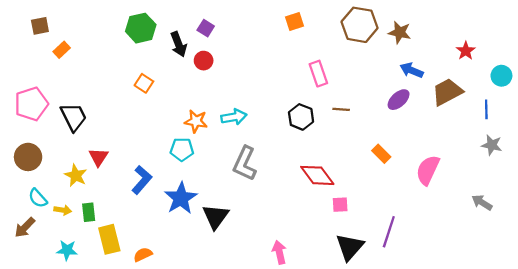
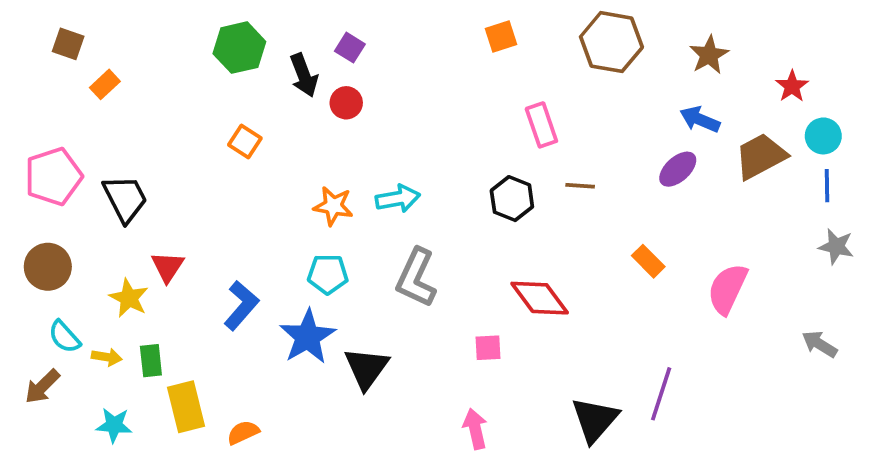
brown square: (40, 26) -> (68, 44), turned 30
brown star: (400, 32) -> (709, 55), moved, turned 30
cyan circle: (501, 76) -> (823, 136), moved
cyan pentagon: (182, 149) -> (328, 274), moved
pink square: (340, 205) -> (488, 348), moved

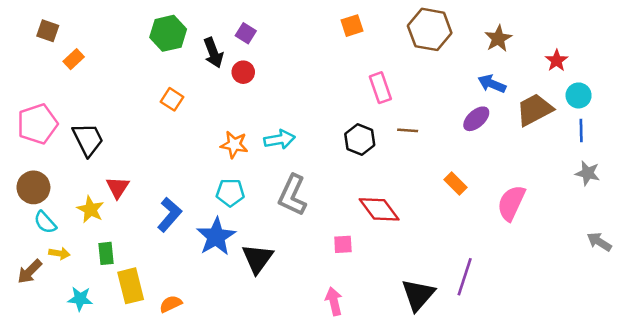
cyan semicircle: (64, 337) -> (45, 222), moved
gray arrow: (820, 344) -> (599, 242), moved
yellow arrow: (107, 357) -> (59, 253), moved

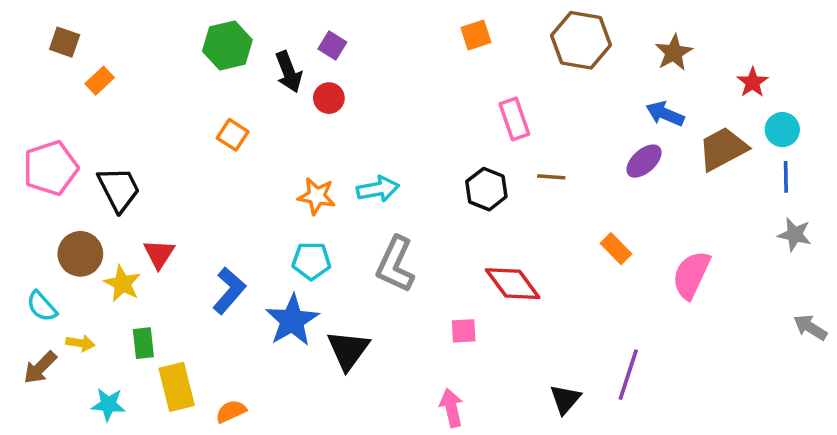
brown circle: (33, 187) -> (80, 254), moved
cyan semicircle: (45, 222) -> (42, 306), moved
black triangle: (418, 295) -> (565, 399), size x0.7

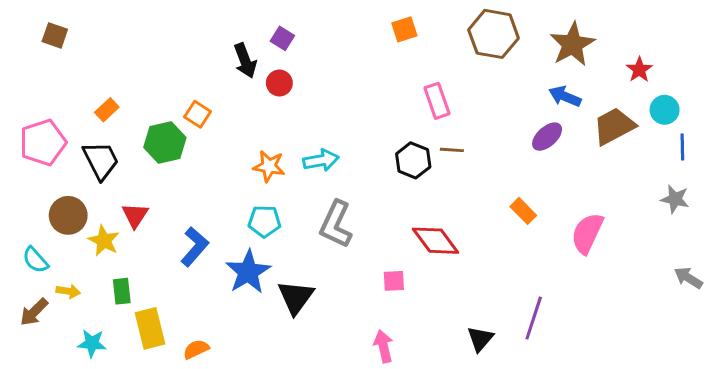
green hexagon: (227, 46) -> (165, 142), moved
brown star: (674, 53) -> (572, 44), size x1.4
orange rectangle: (100, 81) -> (107, 110), moved
brown line: (551, 177) -> (452, 150), moved
blue line: (786, 177) -> (682, 147), moved

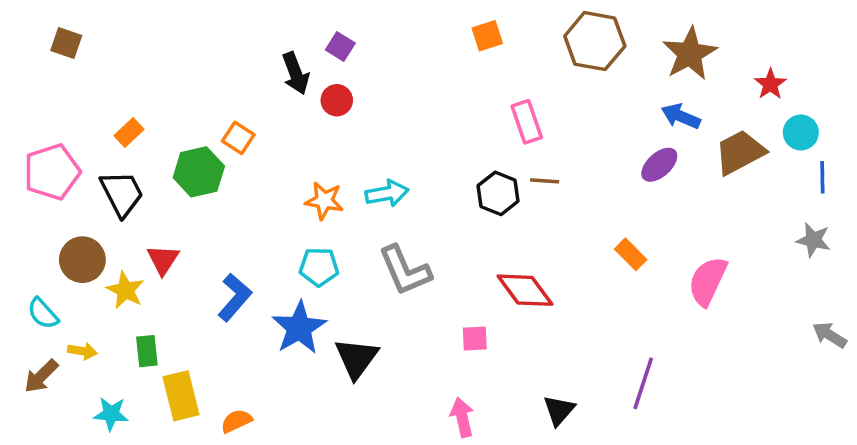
gray L-shape: (336, 224) -> (405, 270), turned -48
black triangle: (480, 339) -> (559, 410), moved

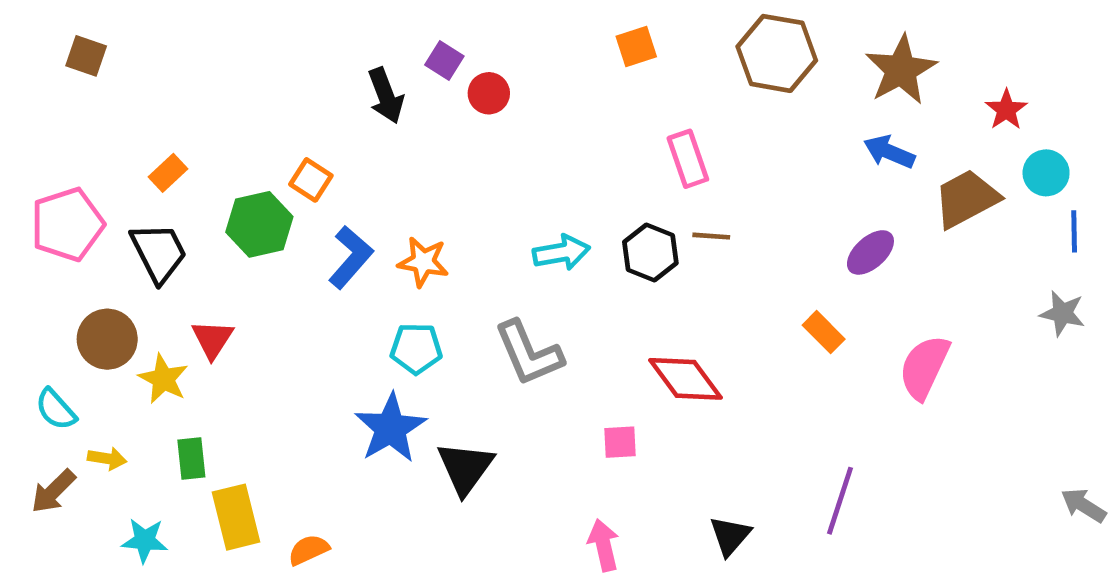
red circle: (337, 100) -> (489, 93), moved
purple ellipse: (659, 165) -> (870, 252), moved
cyan arrow: (387, 193) -> (561, 252), moved
blue L-shape: (235, 297) -> (351, 257), moved
gray arrow: (830, 335) -> (1084, 505), moved

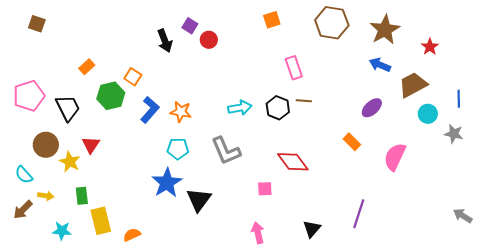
orange rectangle: (168, 173) -> (87, 67), moved
cyan circle: (1046, 173) -> (428, 114), moved

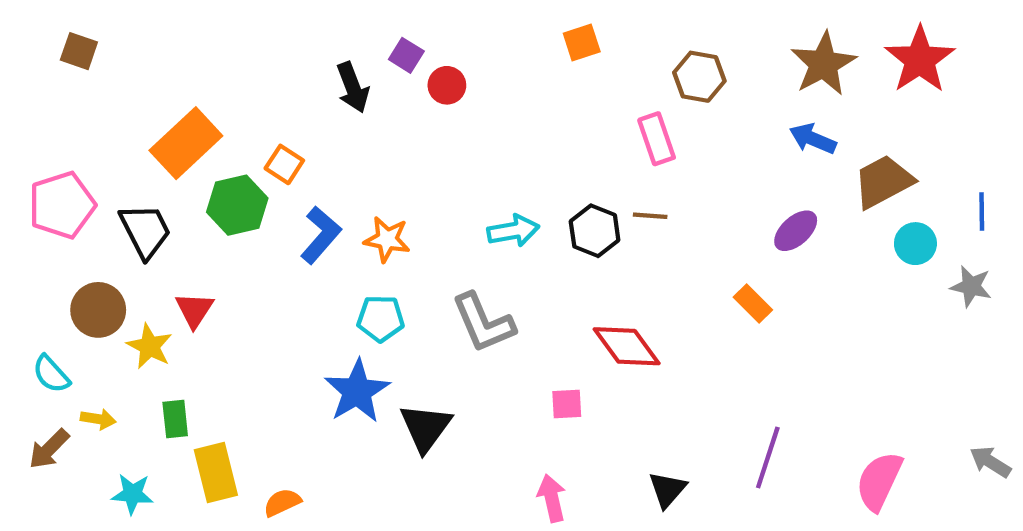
brown hexagon: (332, 23) -> (699, 77), moved, size x0.7
red star: (430, 47) -> (920, 60), moved, size x1.8
orange rectangle: (87, 67) -> (186, 143), size x2.0
pink rectangle: (294, 68) -> (657, 139), moved
pink semicircle: (395, 157) -> (879, 481), moved

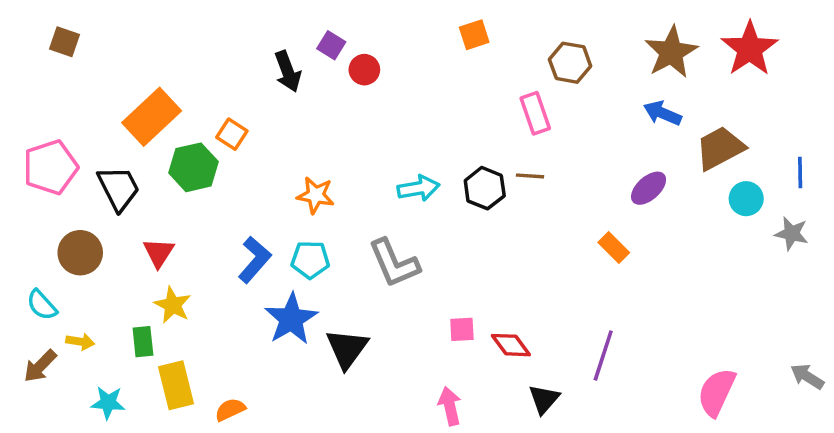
blue L-shape: (321, 235) -> (255, 260), moved
yellow star: (150, 346) -> (173, 305), moved
red diamond: (627, 346) -> (511, 345), moved, size x0.7
purple line: (768, 458) -> (603, 356), moved

